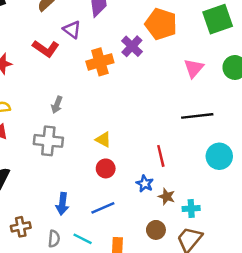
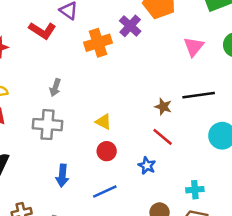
red line: (161, 156) -> (163, 137), turned -35
brown star: (167, 197) -> (163, 107), moved
blue arrow: (62, 204) -> (62, 176), moved

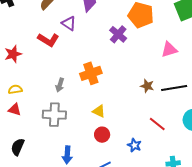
orange cross: (98, 43) -> (91, 73), moved
pink triangle: (194, 47) -> (169, 50), turned 36
brown star: (163, 107) -> (147, 86), moved
red line: (163, 137) -> (157, 124), moved

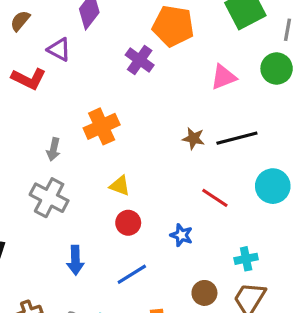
gray cross: (54, 115) -> (49, 198), turned 30

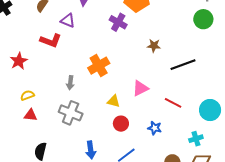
pink triangle: (223, 77) -> (140, 88), moved
brown star: (193, 138) -> (154, 46), moved
cyan circle: (273, 186) -> (210, 110), moved

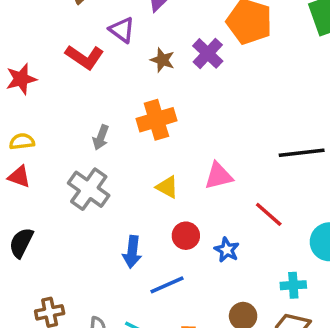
brown star: (154, 46) -> (162, 60), moved
red circle: (121, 124) -> (186, 236), moved
blue arrow: (91, 150) -> (132, 252), moved

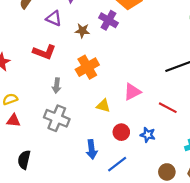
red L-shape: (85, 57) -> (44, 52), moved

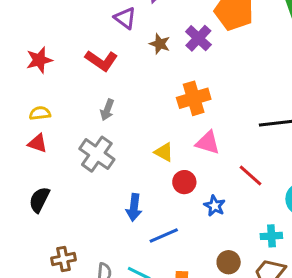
orange cross: (87, 67) -> (194, 98), moved
pink triangle: (132, 92) -> (208, 143), turned 30
red circle: (121, 132) -> (184, 182), moved

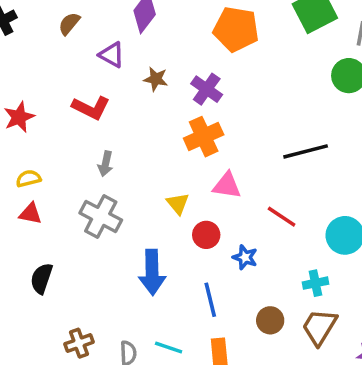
purple cross: (198, 38) -> (207, 89), moved
yellow triangle: (164, 152) -> (178, 203), turned 30
blue arrow: (134, 207) -> (152, 272), size x1.4
blue line: (164, 236) -> (210, 300), moved, turned -72

